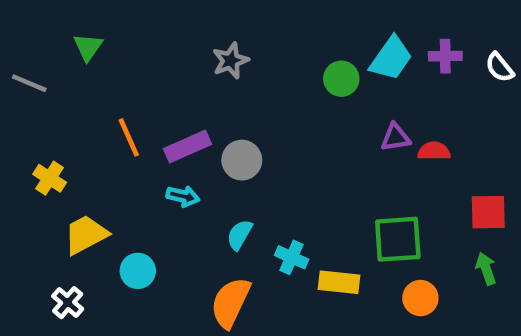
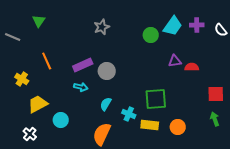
orange line: (129, 137) -> (47, 61), moved
green square: (398, 239) -> (156, 99), moved
orange circle: (420, 298) -> (178, 127), moved

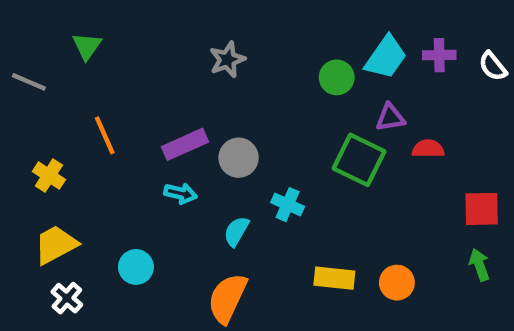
purple triangle: (175, 61) -> (390, 118), moved
green square: (156, 99) -> (359, 160), moved, turned 30
yellow trapezoid: (38, 104) -> (56, 245), moved
cyan cross: (129, 114) -> (288, 205), moved

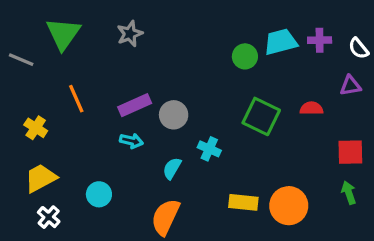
green triangle: (87, 46) -> (63, 34), size x1.6
cyan trapezoid: (386, 57) -> (281, 42), turned -140
gray star: (227, 60) -> (130, 34), moved
purple triangle: (390, 118) -> (350, 86), moved
orange circle: (397, 283) -> (289, 206), size x1.5

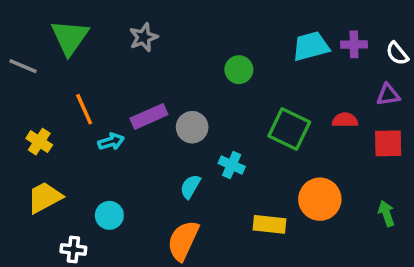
green circle: (245, 56) -> (239, 70), moved
cyan arrow: (131, 141) -> (111, 142), moved, turned -30
red square: (350, 152) -> (388, 143), moved
orange circle: (289, 206) -> (320, 199), moved
white cross: (49, 217) -> (73, 250), moved, turned -35

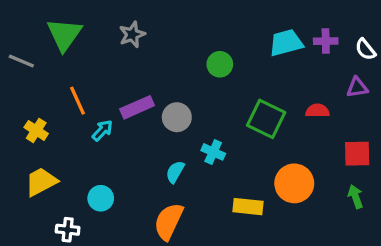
cyan arrow: (111, 142) -> (102, 130), turned -30
red square: (388, 143) -> (357, 154), moved

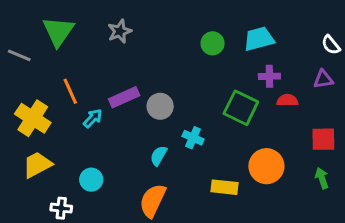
purple cross: (326, 41) -> (269, 76), moved
green circle: (220, 64) -> (213, 43), moved
yellow cross: (36, 130) -> (33, 118), size x1.6

